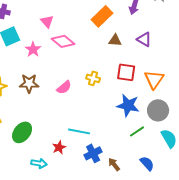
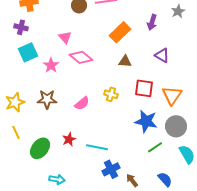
brown triangle: (115, 40) -> (125, 61), moved
red star: (59, 147) -> (69, 139), moved

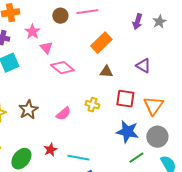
purple arrow: (152, 22) -> (137, 22), moved
pink star: (51, 65) -> (32, 32), moved
brown star: (47, 99) -> (28, 110), turned -30

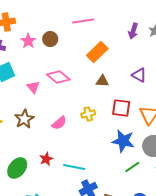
brown circle: (60, 16) -> (50, 39), moved
pink triangle: (46, 48) -> (33, 87), moved
yellow cross: (92, 105) -> (88, 114), turned -32

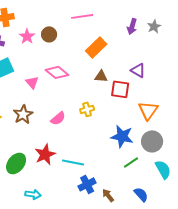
red square: (121, 108) -> (120, 89), moved
red star: (46, 159) -> (45, 154), size x1.5

